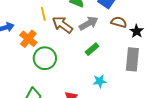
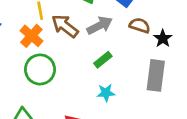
orange cross: (28, 39) -> (31, 36), moved
cyan star: (100, 81) -> (106, 93), moved

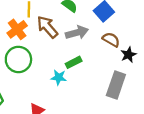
cyan star: (106, 93) -> (59, 77), moved

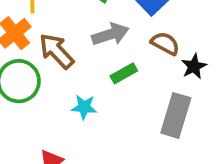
brown arrow: (47, 27) -> (56, 51), moved
green rectangle: (74, 62) -> (124, 73), moved

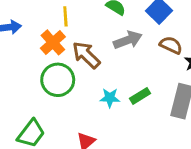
green rectangle: (124, 73) -> (140, 96), moved

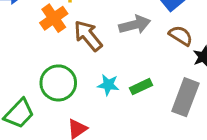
green circle: (58, 80) -> (58, 83), moved

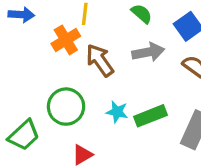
green rectangle: (141, 87) -> (151, 116), size x1.4

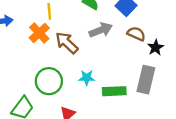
green rectangle: (151, 116) -> (114, 91), moved, turned 30

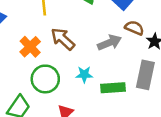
gray arrow: (101, 30) -> (109, 43), moved
orange cross: (39, 33) -> (30, 47), moved

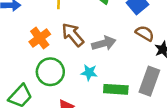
gray arrow: (109, 43) -> (104, 43), moved

